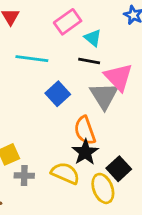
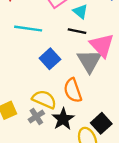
black star: (85, 152) -> (63, 119), moved
yellow semicircle: (65, 173) -> (44, 99), moved
gray cross: (24, 176) -> (36, 116), moved, turned -35

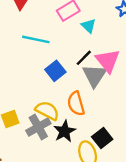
black line: (77, 31) -> (84, 58), moved, turned -60
gray cross: (36, 116) -> (38, 127), size x1.5

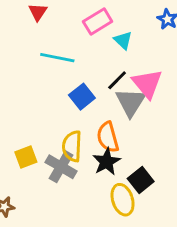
yellow semicircle: (47, 111) -> (72, 146), turned -115
gray cross: (38, 127) -> (61, 167), turned -30
black star: (65, 131) -> (107, 162), moved

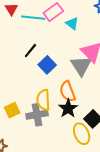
cyan line: (57, 58) -> (33, 18), moved
black line: (117, 80) -> (30, 51), moved
gray cross: (61, 167) -> (37, 115), turned -35

